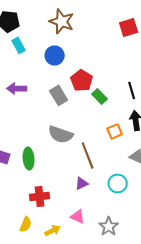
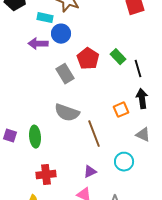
cyan rectangle: (19, 45) -> (45, 18), moved, turned -49
purple arrow: (17, 88) -> (38, 44), moved
green rectangle: (100, 96) -> (118, 57), moved
purple triangle: (82, 183) -> (90, 172), moved

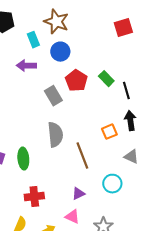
cyan rectangle: (45, 18) -> (33, 40), turned 56
blue circle: (61, 34) -> (60, 52), moved
gray semicircle: (67, 113) -> (55, 135), turned -115

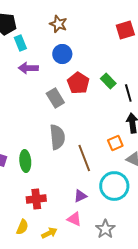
brown star: (56, 22) -> (58, 24), size x0.7
cyan rectangle: (33, 40) -> (20, 43), moved
orange square: (109, 132) -> (115, 143), moved
cyan circle: (112, 184) -> (114, 186), size x1.5

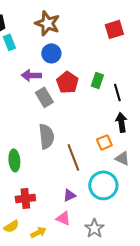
brown star: (58, 24) -> (47, 23), size x1.4
purple arrow: (28, 68) -> (31, 75), moved
green rectangle: (108, 81) -> (97, 80), turned 63
yellow semicircle: (22, 227) -> (11, 226), turned 35

